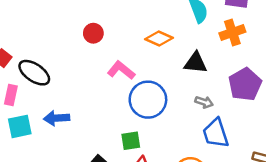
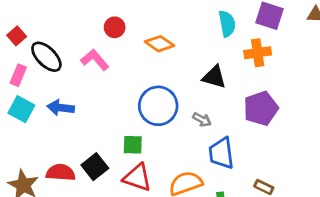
orange diamond: (159, 39) -> (159, 44), moved
pink L-shape: (121, 70) -> (95, 60), moved
gray arrow: (204, 102) -> (202, 119), moved
cyan square: (20, 126) -> (21, 109), turned 30

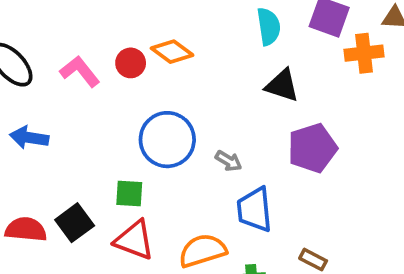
red circle: (115, 27) -> (131, 63), moved
orange cross: (258, 53) -> (364, 53), moved
black triangle: (214, 77) -> (282, 85), moved

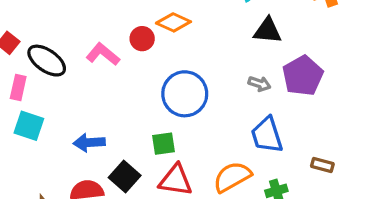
blue arrow: (29, 138) -> (89, 143), moved
gray arrow: (229, 161) -> (259, 84), moved

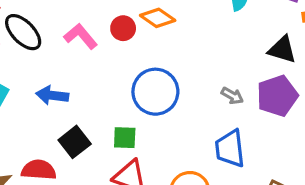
black triangle: (268, 31) -> (282, 50), moved
blue arrow: (89, 143) -> (52, 95), moved
black square: (125, 176) -> (75, 142), moved

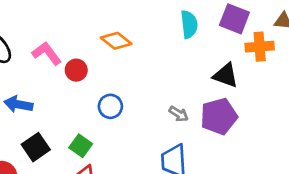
red circle: (123, 28) -> (76, 70), moved
blue circle: (155, 92) -> (110, 106), size x0.6
green square: (125, 138) -> (81, 146), turned 30

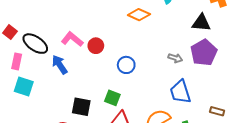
orange diamond: (116, 41) -> (139, 15), moved
blue arrow: (18, 104) -> (60, 65), moved, turned 60
black square: (36, 147) -> (81, 107), turned -30

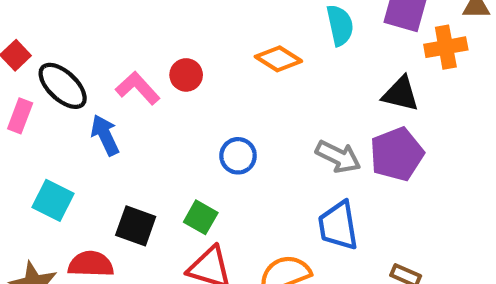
red circle: (96, 46) -> (186, 75), moved
gray arrow: (175, 58) -> (338, 157), size x1.5
cyan square: (24, 87) -> (53, 200), moved

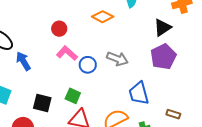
pink L-shape: (138, 88) -> (67, 53), moved
black triangle: (401, 94) -> (162, 28), turned -42
gray arrow: (338, 157) -> (117, 59), moved

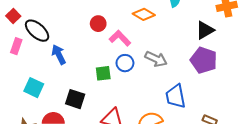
pink L-shape: (67, 53) -> (120, 38), moved
purple pentagon: (163, 57) -> (204, 60), turned -30
green square: (73, 96) -> (103, 73), moved, turned -35

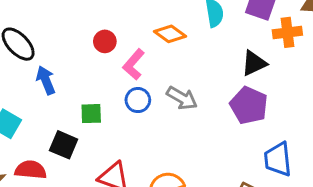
pink L-shape: (120, 38) -> (134, 64), turned -100
green square: (103, 73) -> (91, 114), moved
blue trapezoid: (176, 96) -> (278, 159), moved

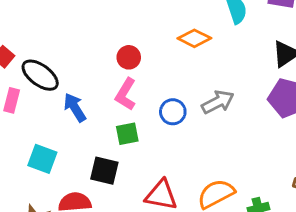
pink L-shape: (134, 64) -> (126, 94), moved
gray arrow: (182, 98) -> (218, 102), turned -48

